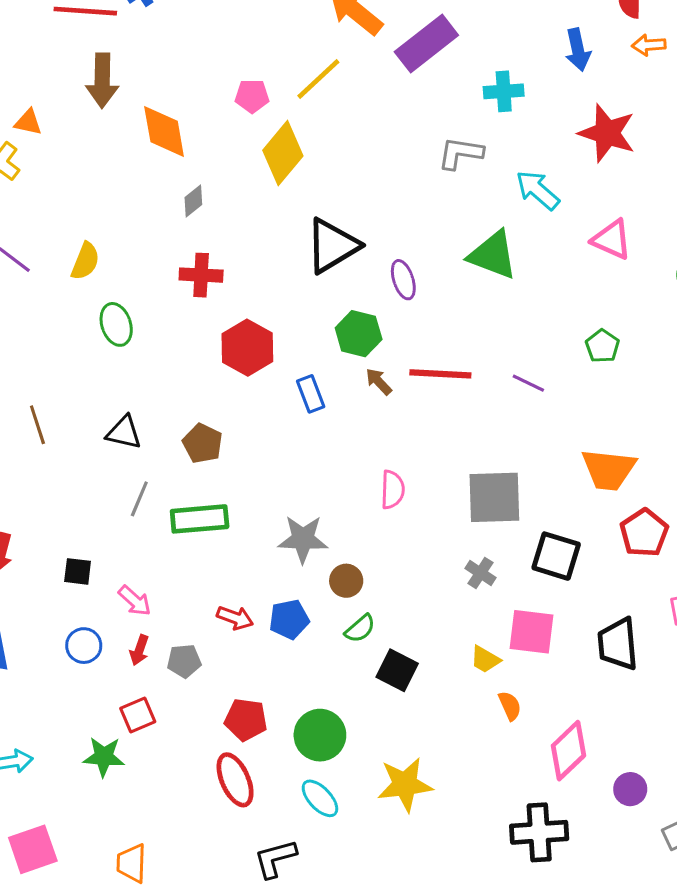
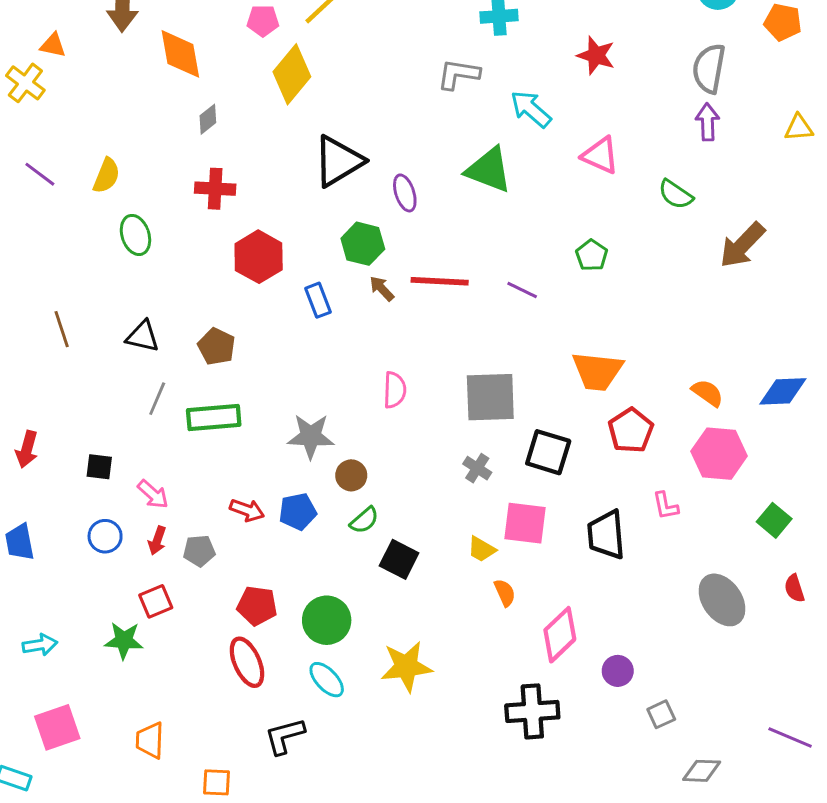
red star: (607, 133) -> (596, 55), size x0.7

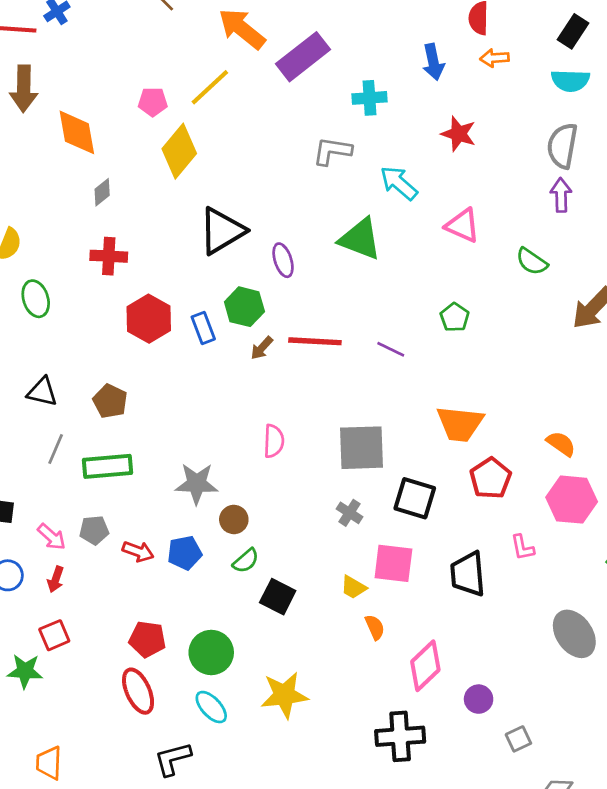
brown arrow: (382, 289) -> (262, 348), turned -95
blue rectangle: (318, 300) -> (203, 328), moved
gray pentagon: (199, 551) -> (94, 530), moved

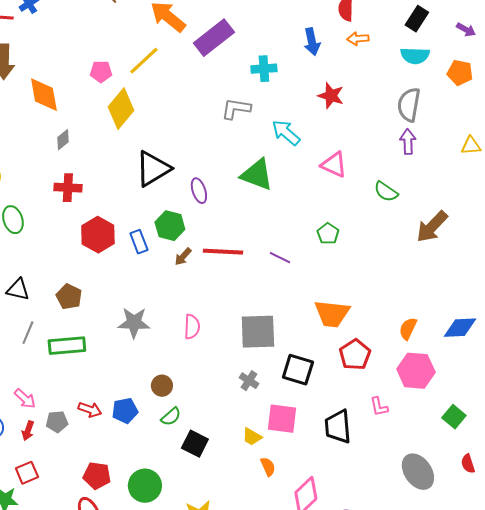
orange semicircle: (561, 444) -> (408, 329), turned -100
gray star: (197, 484) -> (134, 323), moved
gray pentagon: (94, 530) -> (57, 422), moved

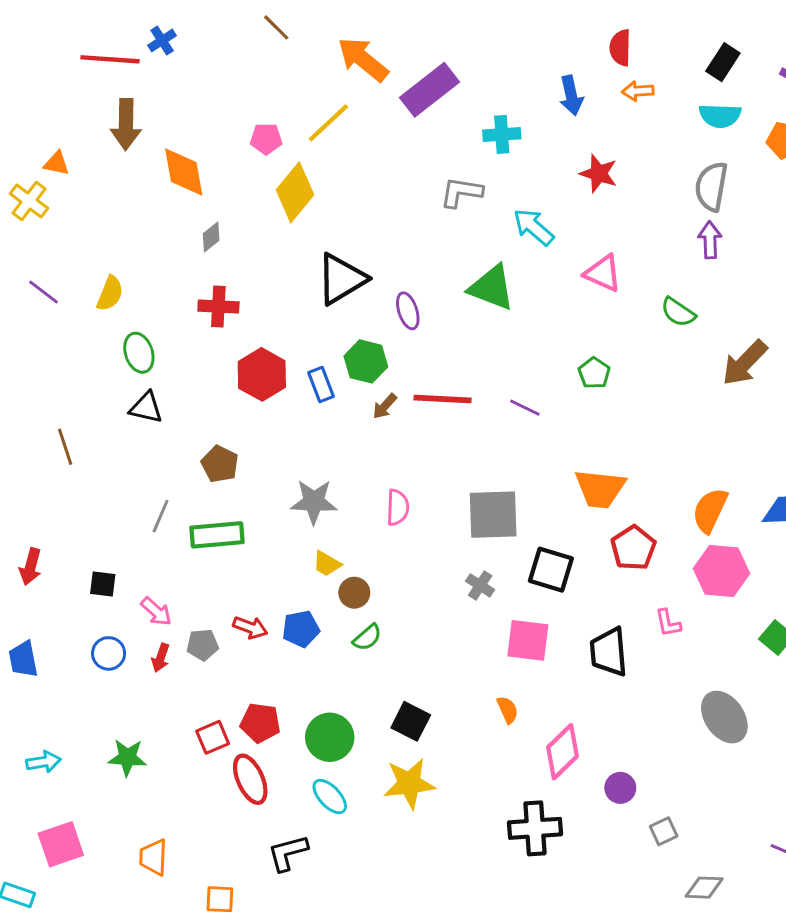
black triangle: (18, 290) -> (146, 408), moved
orange semicircle: (408, 329) -> (710, 510), size x1.4
yellow trapezoid: (252, 437) -> (327, 564), moved
black square: (195, 444) -> (411, 721), moved
red square: (27, 473) -> (213, 737), moved

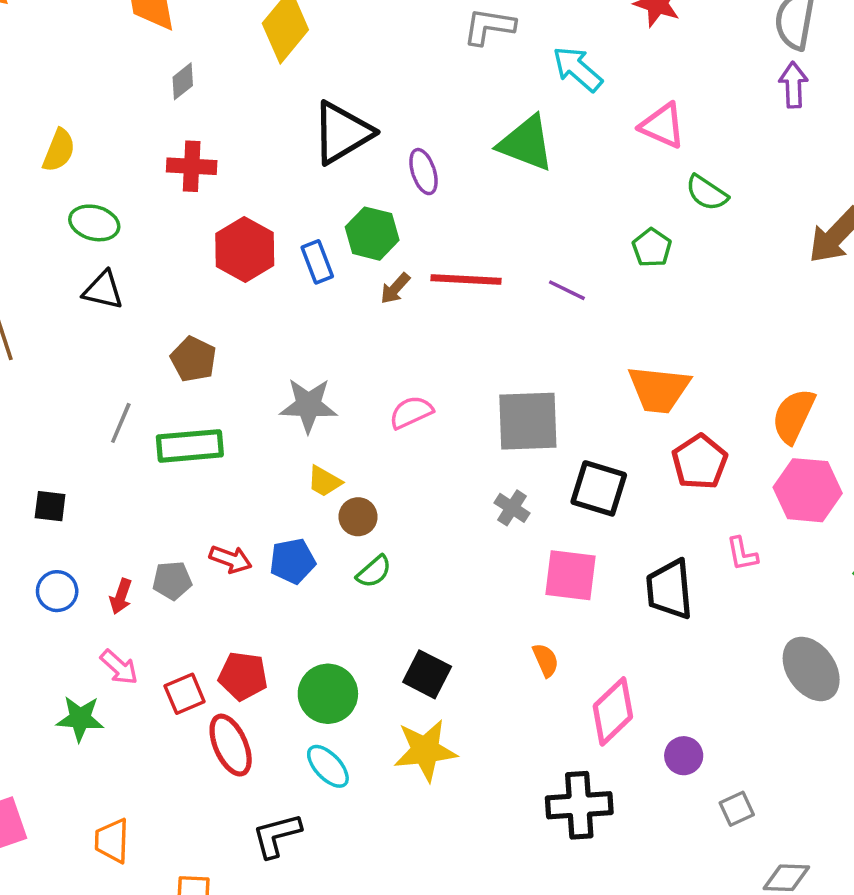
green semicircle: (678, 312) -> (707, 193), moved
green ellipse: (139, 353) -> (94, 223), turned -57
pink semicircle: (398, 507) -> (411, 412), turned -117
pink arrow: (156, 611) -> (119, 667), moved

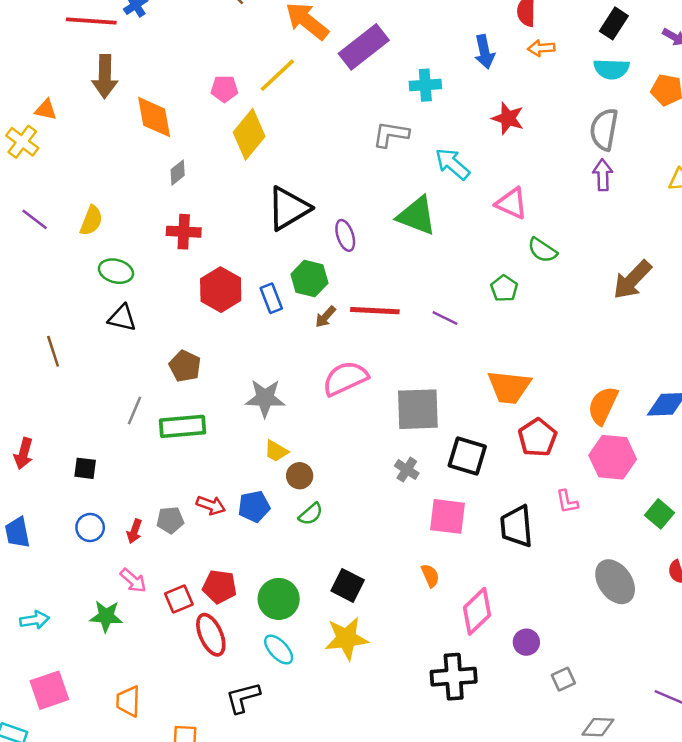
pink semicircle: (411, 412) -> (345, 378), moved, size x1.5

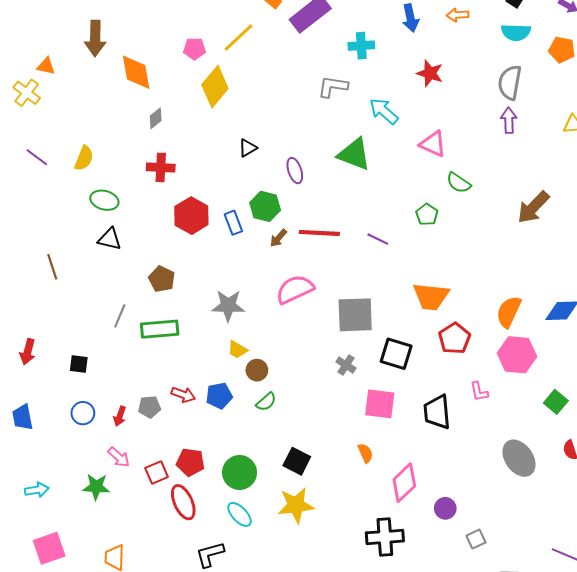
black triangle: (288, 208) -> (248, 148), size x0.5

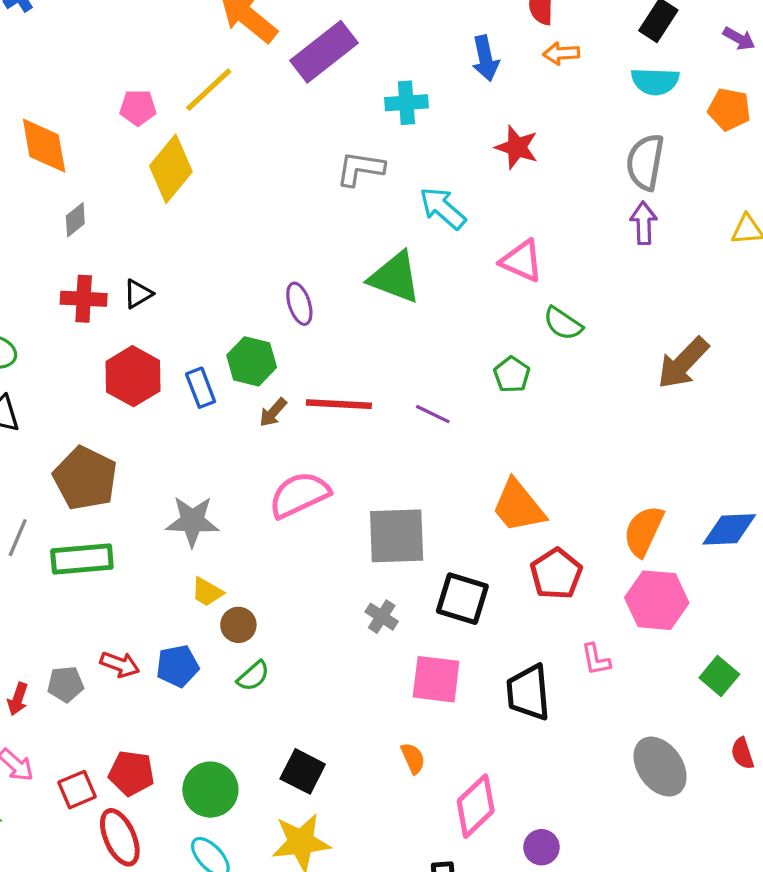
black triangle: (248, 148) -> (138, 294), moved
brown pentagon: (162, 279) -> (85, 478), size x1.5
orange trapezoid: (431, 296) -> (518, 506), turned 45

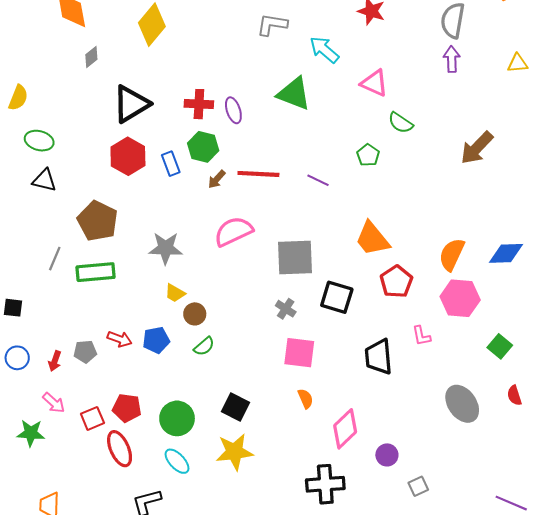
black triangle: (138, 294) -> (131, 104), size x2.0
red cross: (84, 299) -> (199, 104), moved
pink square: (436, 679) -> (299, 353), moved

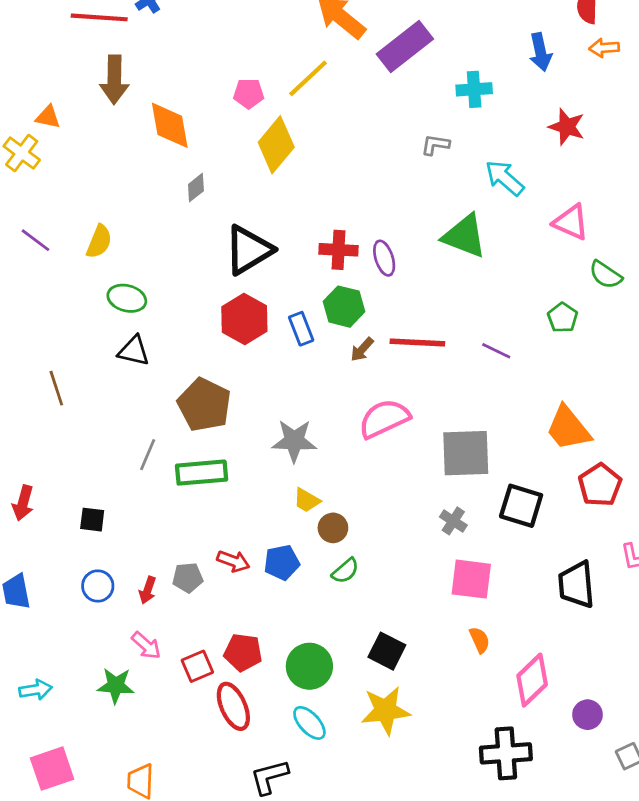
gray L-shape: (272, 25) -> (435, 145), size x0.7

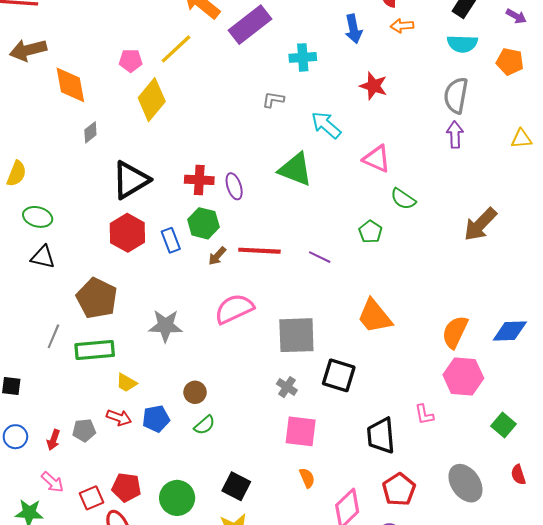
brown arrow: (114, 80) -> (28, 50), turned 75
red pentagon: (600, 485) -> (399, 489), moved
yellow trapezoid: (307, 500) -> (126, 383), moved

